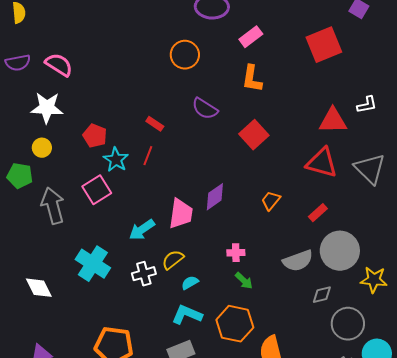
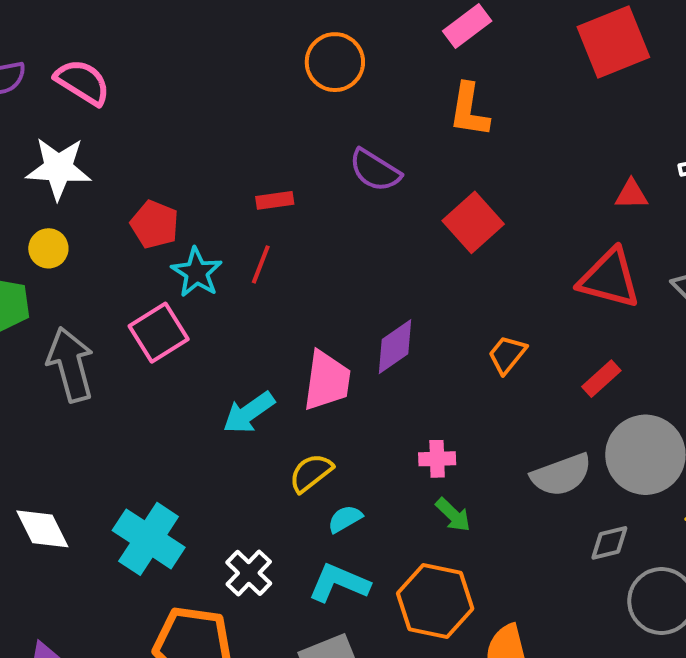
red triangle: (333, 121) -> (631, 194), size x0.6
red rectangle: (155, 124) -> (275, 200), turned -42
cyan cross: (93, 264) -> (149, 539), moved
white cross: (144, 274) -> (249, 573), moved, turned -30

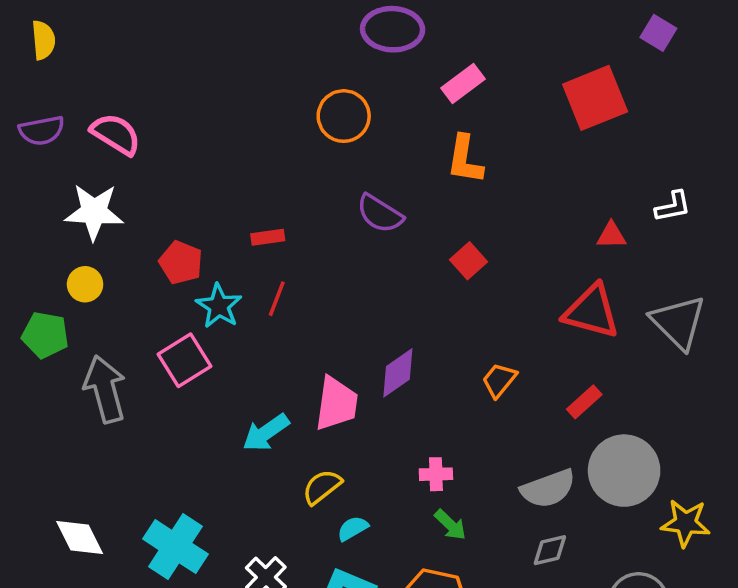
red rectangle: (275, 200) -> (268, 237), moved
red square: (473, 222) -> (468, 261), size x0.7
gray diamond: (609, 543) -> (550, 550), moved

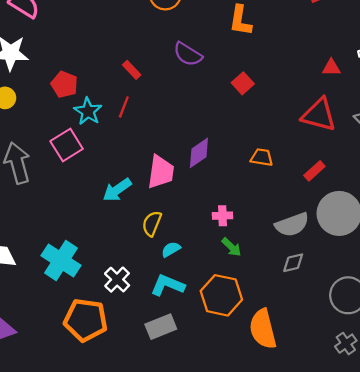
red rectangle: (268, 237) -> (132, 70), moved, turned 54
orange trapezoid: (499, 380) -> (262, 157), turned 60
yellow semicircle: (322, 487) -> (152, 224), turned -30

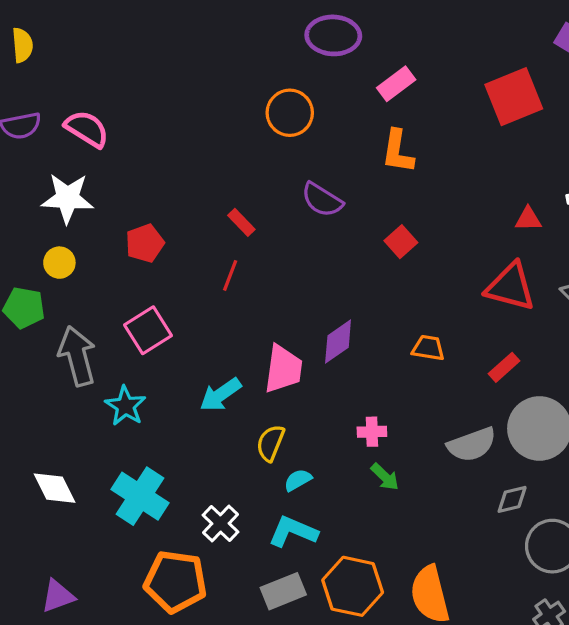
red pentagon: (64, 84) -> (145, 243), turned 30
cyan star: (88, 111) -> (125, 406), moved
gray diamond: (293, 263) -> (512, 499), moved
orange hexagon: (221, 295) -> (353, 586), moved

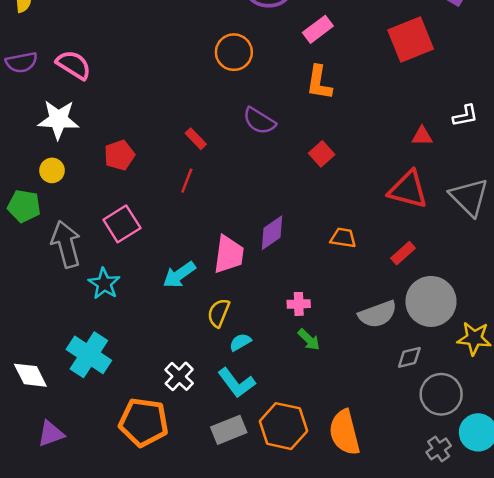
white diamond: (55, 488) -> (30, 375), moved
cyan cross: (140, 496) -> (89, 355), moved
cyan L-shape: (293, 532) -> (236, 383), turned -150

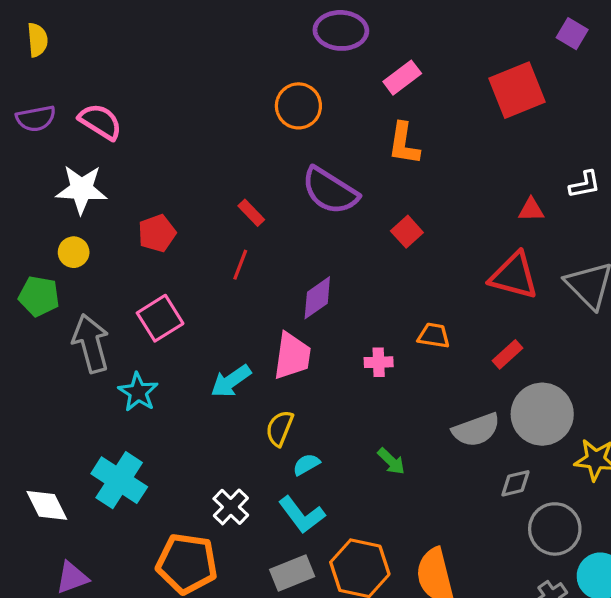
purple semicircle: (259, 121) -> (330, 191), size x1.4
purple diamond: (272, 233) -> (317, 298), moved
pink cross: (299, 304) -> (379, 362), moved

